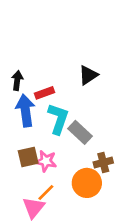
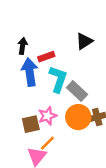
brown square: (28, 157) -> (31, 124), moved
pink star: (46, 161) -> (47, 116), turned -30
orange circle: (87, 183) -> (78, 117), moved

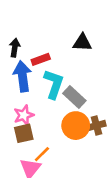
black triangle: (84, 41) -> (82, 42), turned 36
pink star: (47, 116) -> (24, 115), moved

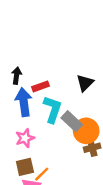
black triangle: (82, 42) -> (85, 83), moved, turned -48
orange circle: (76, 126) -> (86, 131), moved
brown square: (24, 133) -> (25, 167), moved

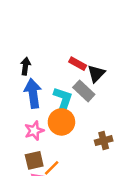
red rectangle: (41, 86) -> (78, 64), moved, turned 49
gray rectangle: (72, 121) -> (84, 91), moved
orange circle: (86, 131) -> (61, 122), moved

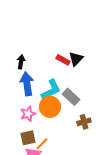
black triangle: (96, 74) -> (76, 59), moved
gray rectangle: (84, 91) -> (71, 97), moved
cyan L-shape: (63, 101) -> (51, 90), turned 45

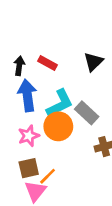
red rectangle: (63, 60) -> (48, 63), moved

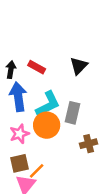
gray rectangle: (87, 113) -> (73, 113), turned 60

